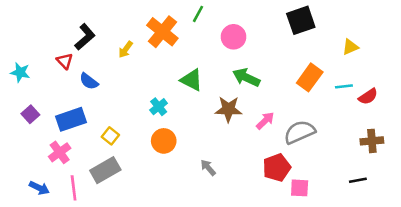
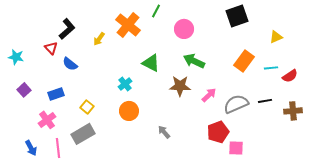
blue rectangle: (71, 119) -> (56, 94), size x0.7
black line: (358, 180) -> (265, 101), moved
blue arrow: (39, 188) -> (31, 148), turned 35

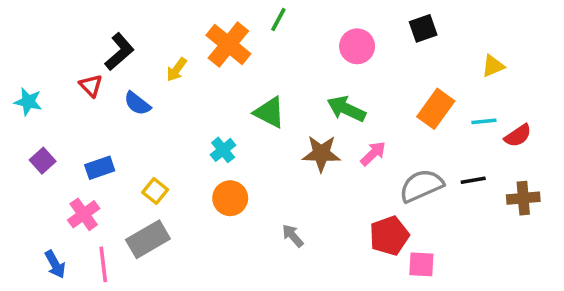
black square: (237, 16) -> (423, 28), size x0.7
pink circle: (184, 29) -> (357, 46), moved
blue semicircle: (70, 64) -> (137, 103), moved
pink arrow: (209, 95) -> (373, 154), moved

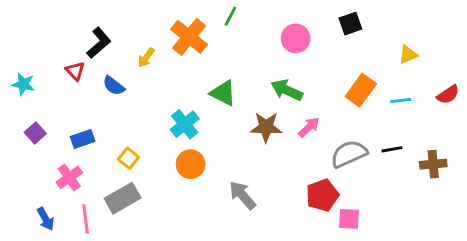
red semicircle: (518, 136) -> (448, 95), moved
cyan cross: (223, 150) -> (185, 124), size x1.4
gray arrow: (293, 236) -> (242, 195), size x1.5

